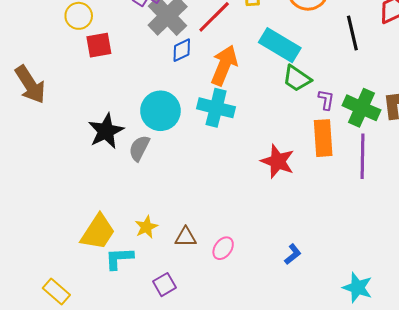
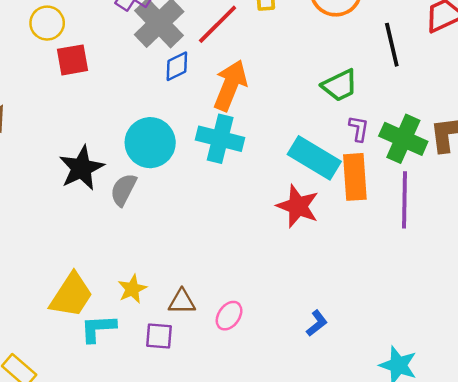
cyan rectangle: (280, 45) -> (314, 158), moved
green trapezoid: (297, 78) -> (340, 85), moved, turned -60
purple square: (165, 285) -> (159, 336), moved, turned 35

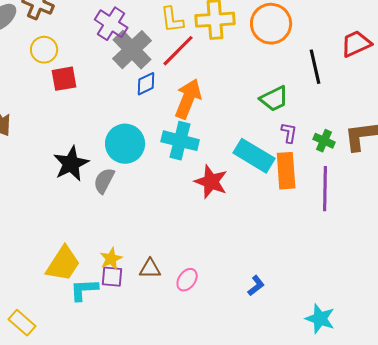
green cross: (403, 139) -> (324, 141), size x0.6
red star: (298, 206) -> (211, 182), moved
purple square: (159, 336) -> (112, 277), moved

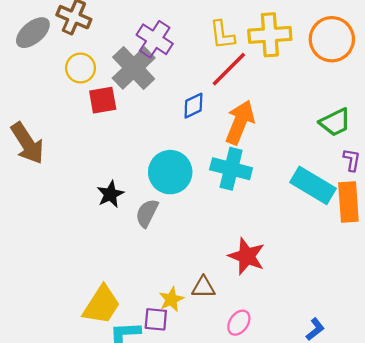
gray cross: (132, 50) -> (134, 68), moved
black star: (71, 164) -> (110, 194), size x0.7
red star: (211, 182) -> (247, 256), moved
yellow star: (111, 259) -> (171, 299), moved
brown triangle: (150, 269) -> (203, 287), moved

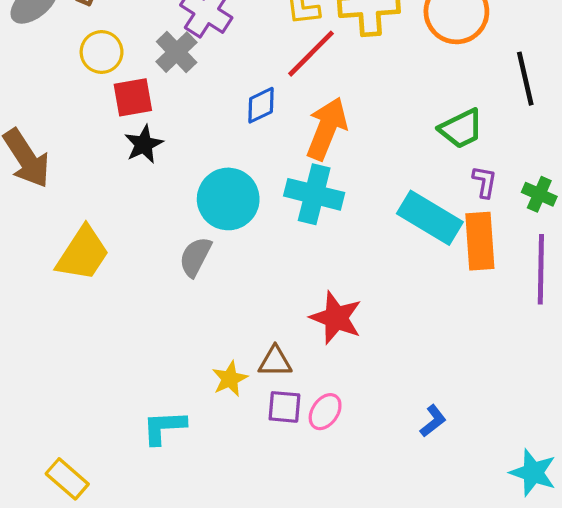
gray cross: (134, 68) -> (177, 52), size x0.7
black star: (110, 194) -> (144, 144), moved
yellow trapezoid: (102, 305) -> (83, 254), moved
purple square: (156, 319) -> (284, 407), moved

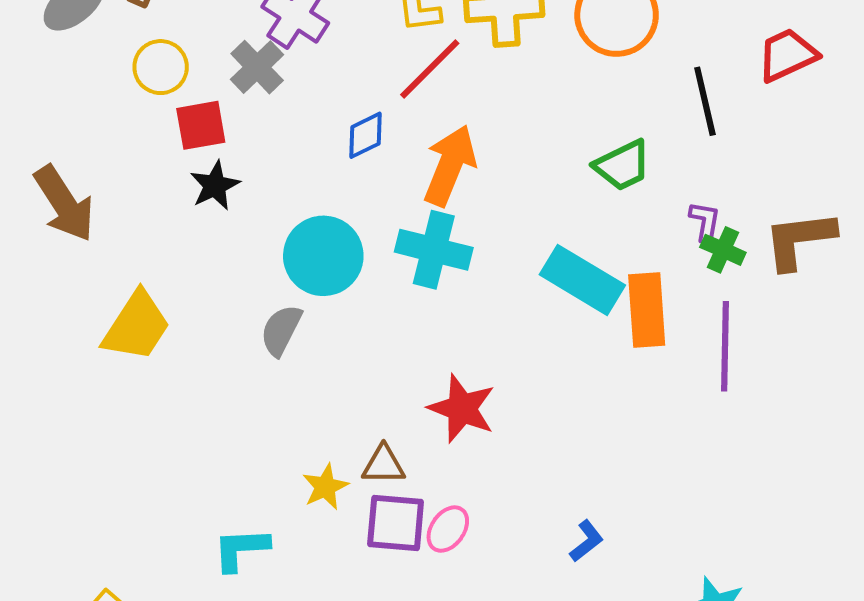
purple L-shape: (485, 182) -> (705, 222), moved
purple square: (284, 407) -> (396, 523), size x1.4

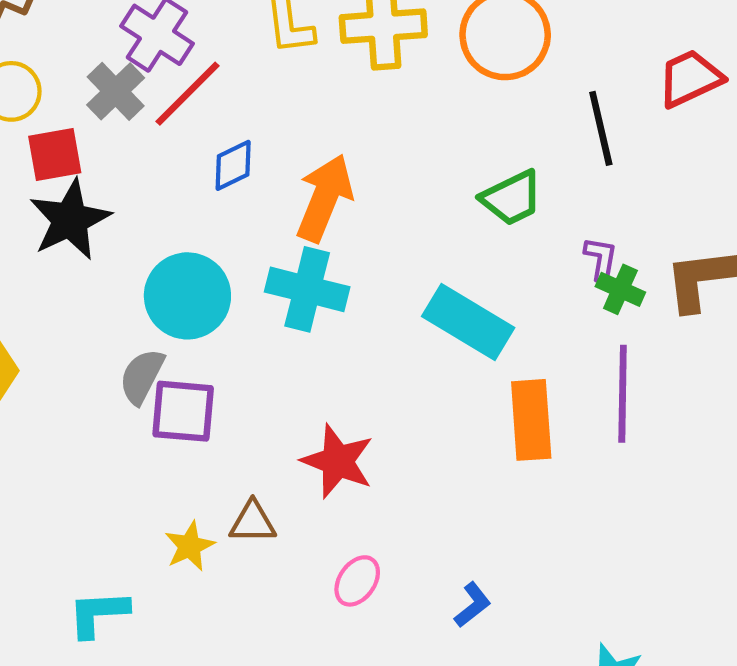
red line: (430, 69) -> (187, 94), moved
black star: (215, 186) -> (70, 220), size x1.5
orange rectangle: (647, 310) -> (531, 420), moved
purple square: (396, 523) -> (183, 411), moved
pink ellipse: (448, 529) -> (357, 581), moved

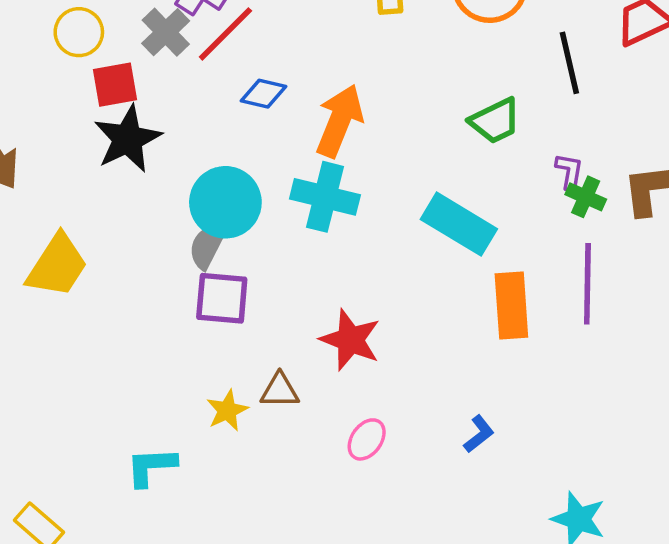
blue diamond: (233, 165) -> (263, 94), turned 39
gray semicircle: (142, 376) -> (207, 246), moved
blue L-shape: (472, 605) -> (479, 434), moved

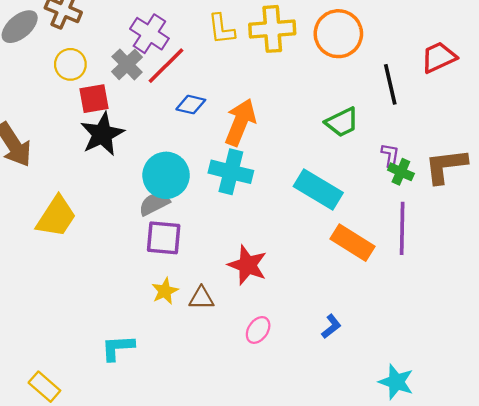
gray semicircle: (207, 246) -> (154, 204), turned 36
orange rectangle: (511, 305) -> (353, 243), turned -54
yellow star: (227, 410) -> (165, 291), moved

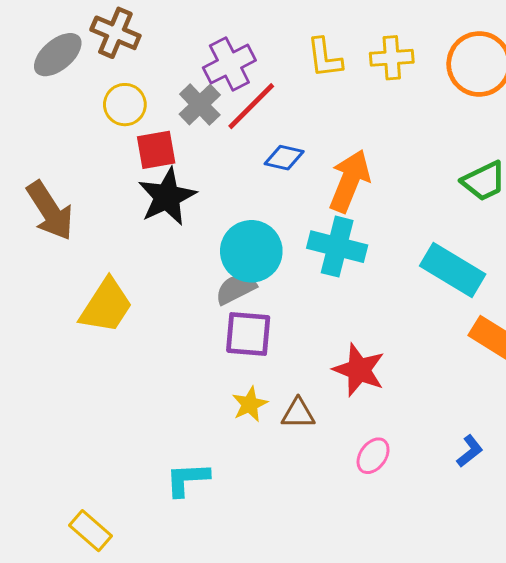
yellow cross: (272, 29) -> (392, 58), size x0.7
purple cross: (149, 34) -> (229, 64), turned 30

